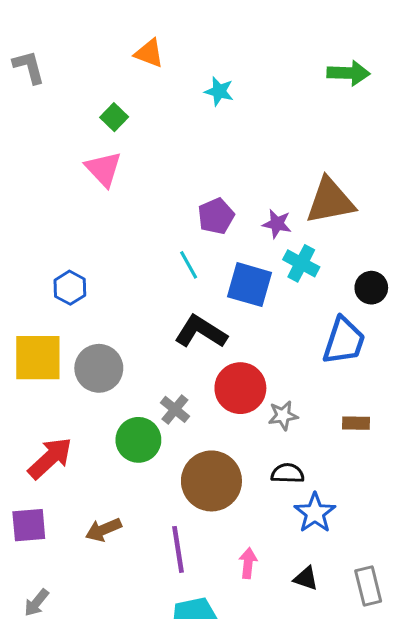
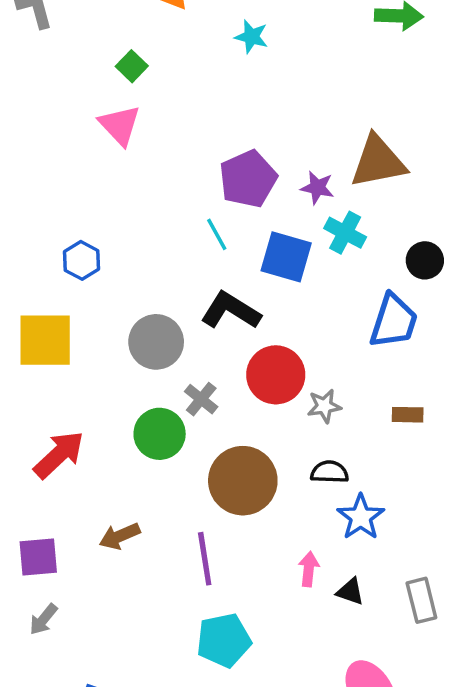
purple pentagon: (216, 216) -> (248, 179), size x1.4
gray circle: (99, 368) -> (156, 342), moved
purple square: (29, 525) -> (38, 557), moved
pink arrow: (248, 563) -> (309, 569), moved

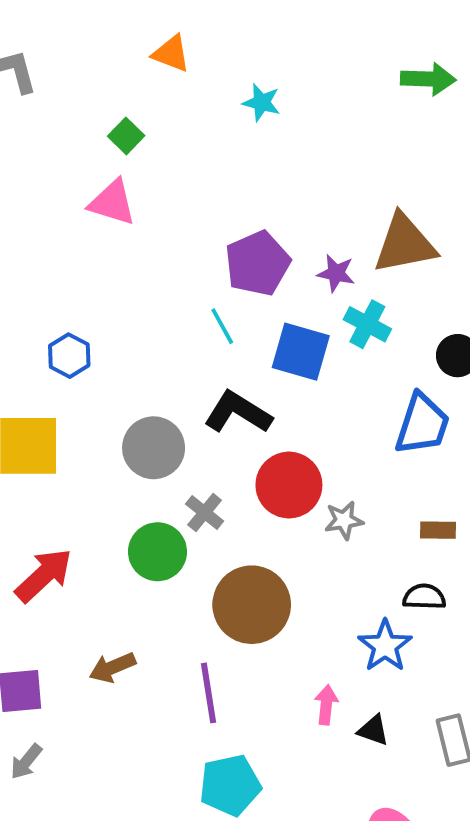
pink triangle: (120, 125) -> (112, 203), turned -30
black semicircle: (329, 472) -> (424, 597), moved

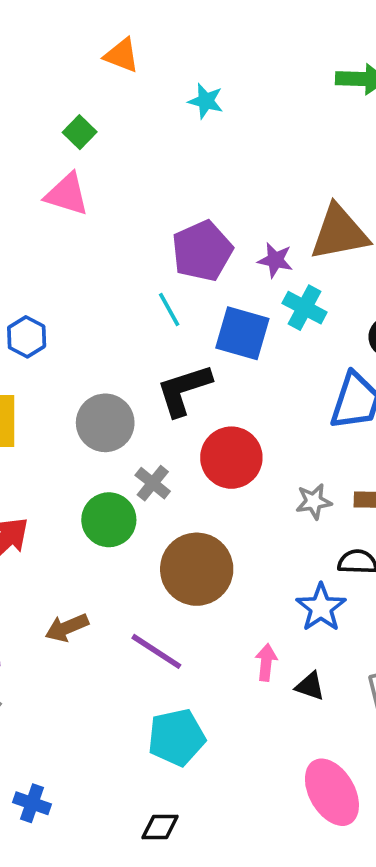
black L-shape: (238, 412) -> (184, 390), turned -50
gray star: (344, 520) -> (314, 501), moved
purple line: (209, 693) -> (156, 651), turned -48

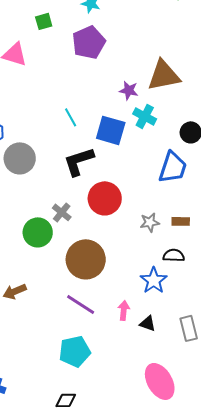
green square: (80, 132) -> (44, 21), moved, turned 30
purple pentagon: (202, 251) -> (89, 42), moved
gray circle: (105, 423) -> (20, 158), moved
purple line: (156, 651) -> (81, 304), moved

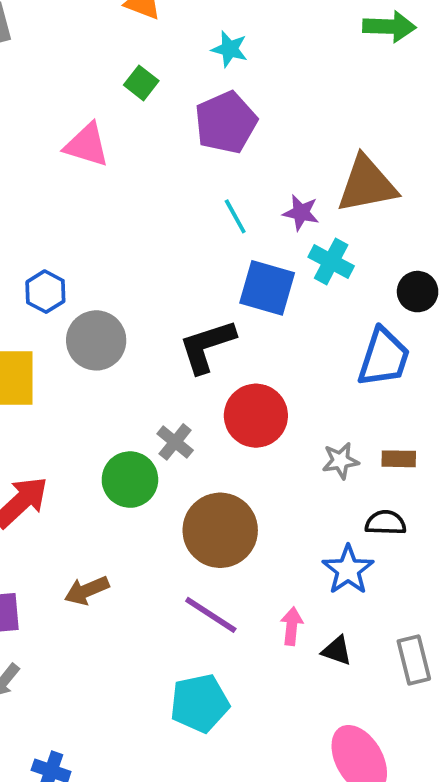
green square: (44, 21) -> (141, 83), turned -36
cyan line: (71, 117) -> (235, 216), moved

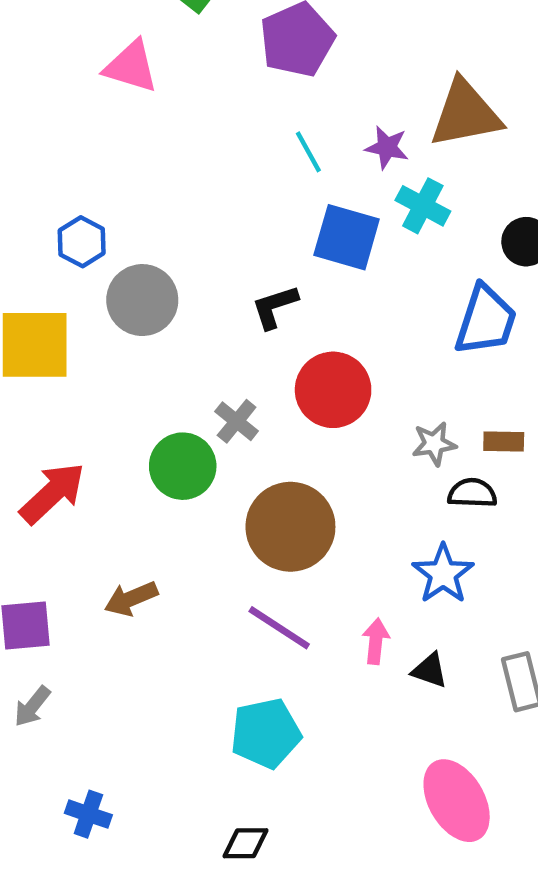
black L-shape: (207, 346) -> (275, 307), size x0.7
black semicircle: (386, 523) -> (472, 493), moved

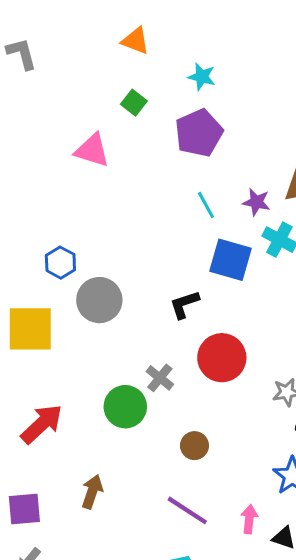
brown circle: (290, 527) -> (194, 446), size x0.5
brown arrow: (131, 599) -> (92, 492), turned 132

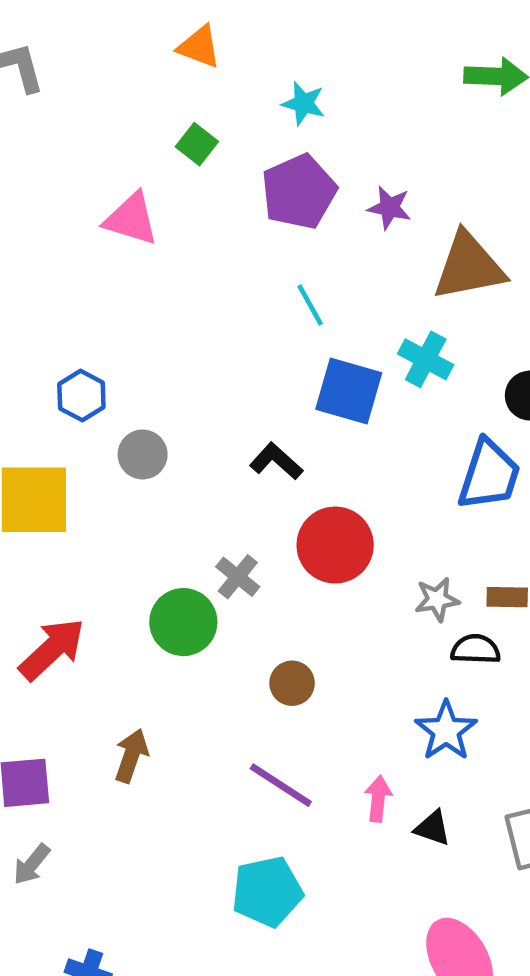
purple star: (256, 202) -> (389, 208), moved
gray circle: (99, 300) -> (143, 454), size x0.7
black L-shape: (184, 304) -> (276, 461), turned 60

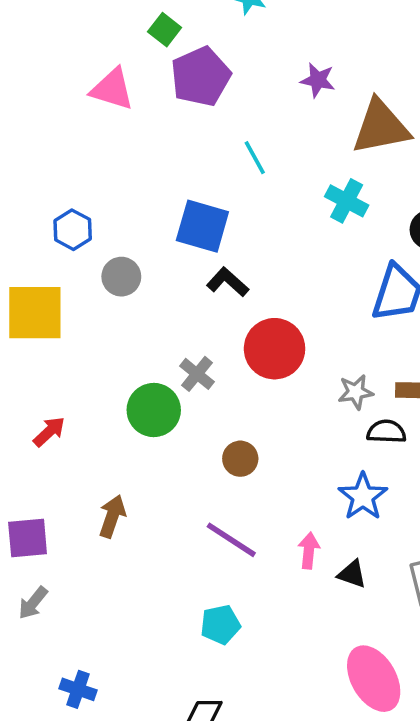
purple pentagon: (299, 192) -> (201, 77), moved
blue square: (349, 391) -> (202, 226), moved
red arrow: (52, 649) -> (49, 432), size x0.6
cyan pentagon: (267, 892) -> (220, 625), size x0.7

